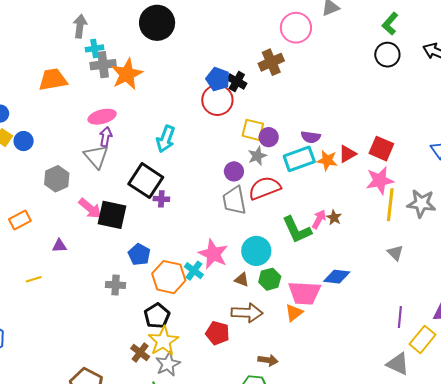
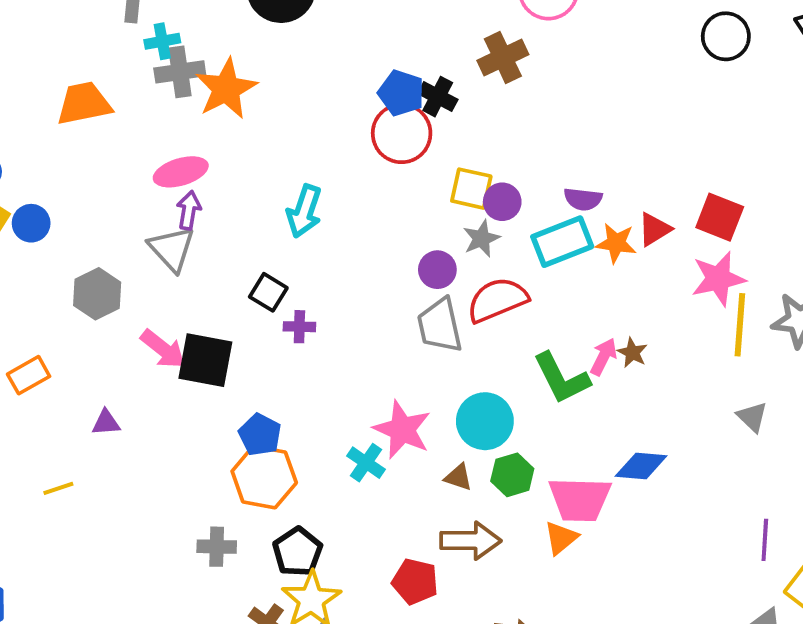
black square: (146, 181) -> (268, 292), size x0.6
orange hexagon: (169, 277) -> (264, 477), moved
gray cross: (116, 285) -> (217, 547), moved

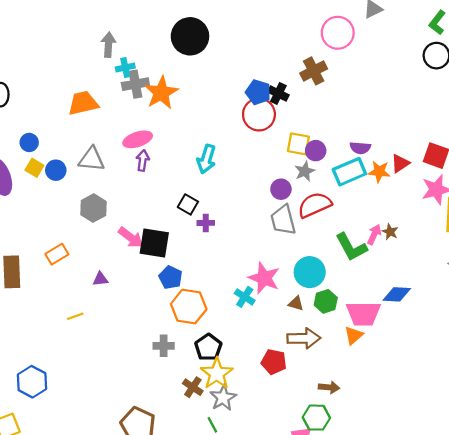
gray triangle: (172, 249) -> (92, 159), moved, turned -40
blue pentagon: (260, 435) -> (171, 277), moved

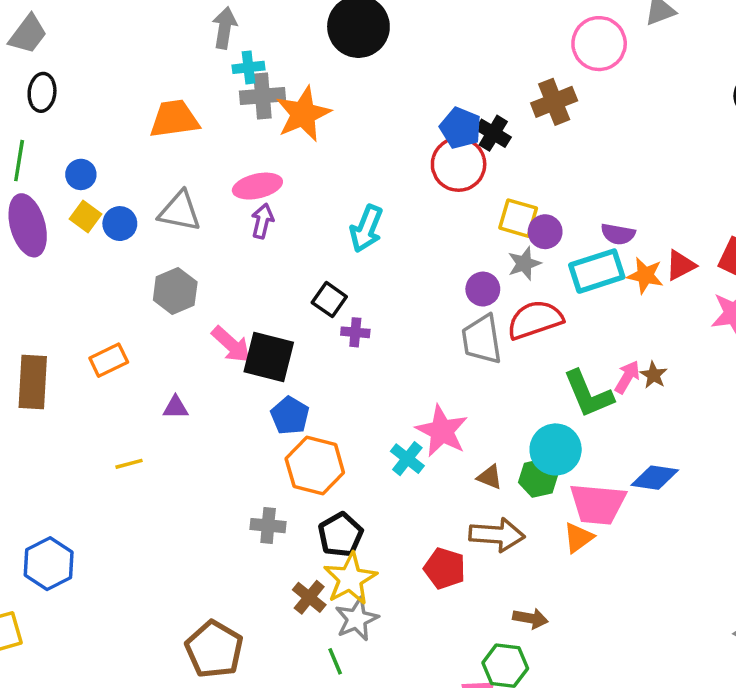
cyan circle: (310, 272) -> (556, 449), moved

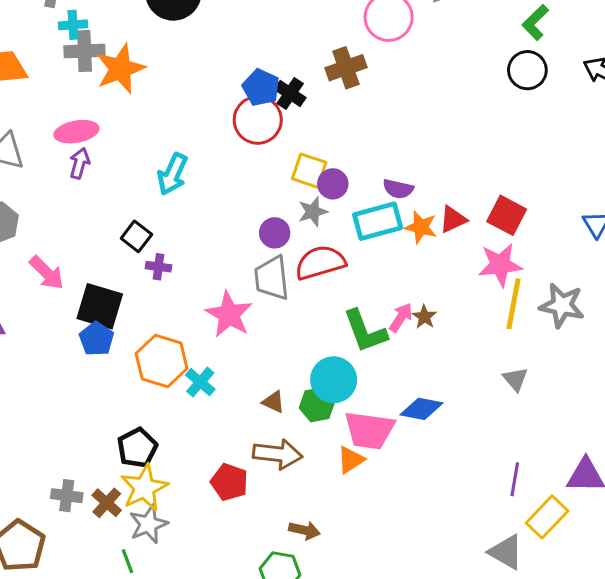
black square: (269, 357) -> (100, 306), moved
pink star: (442, 431) -> (229, 314), moved
orange hexagon: (315, 466) -> (162, 361), moved
gray cross: (268, 526) -> (67, 496), moved

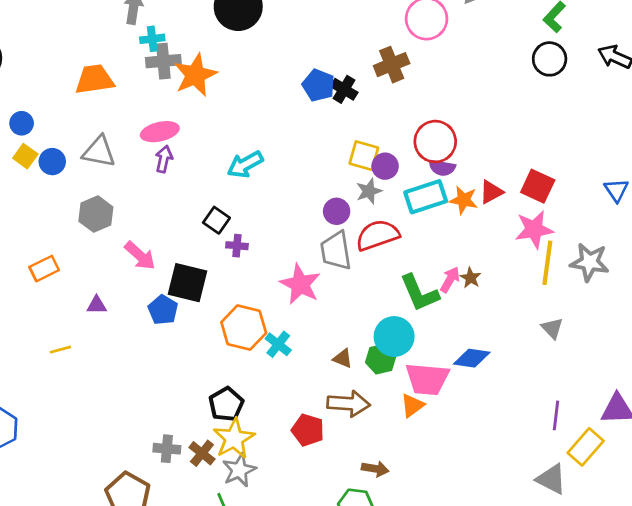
red circle: (258, 120) -> (435, 142), moved
cyan arrow: (172, 174) -> (245, 165), turned 39
blue pentagon: (96, 339) -> (163, 310), moved

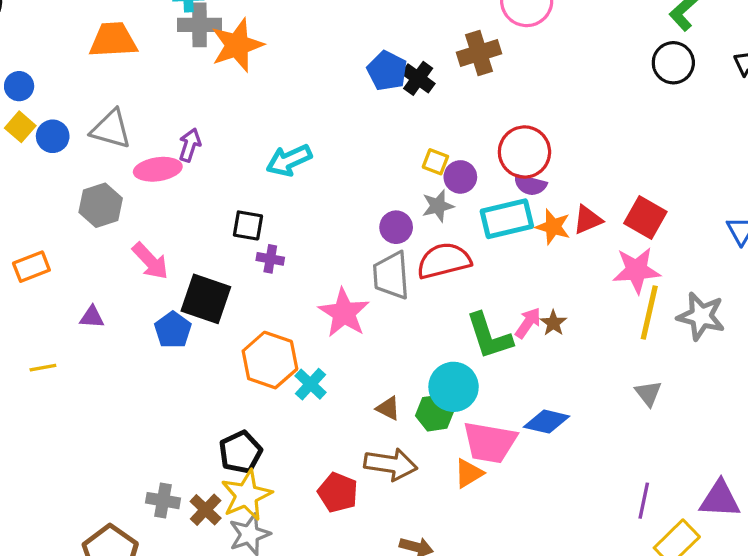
pink ellipse: (160, 132) -> (158, 169), moved
yellow square: (364, 156) -> (435, 162), size x0.7
black square: (216, 220) -> (248, 225), turned -30

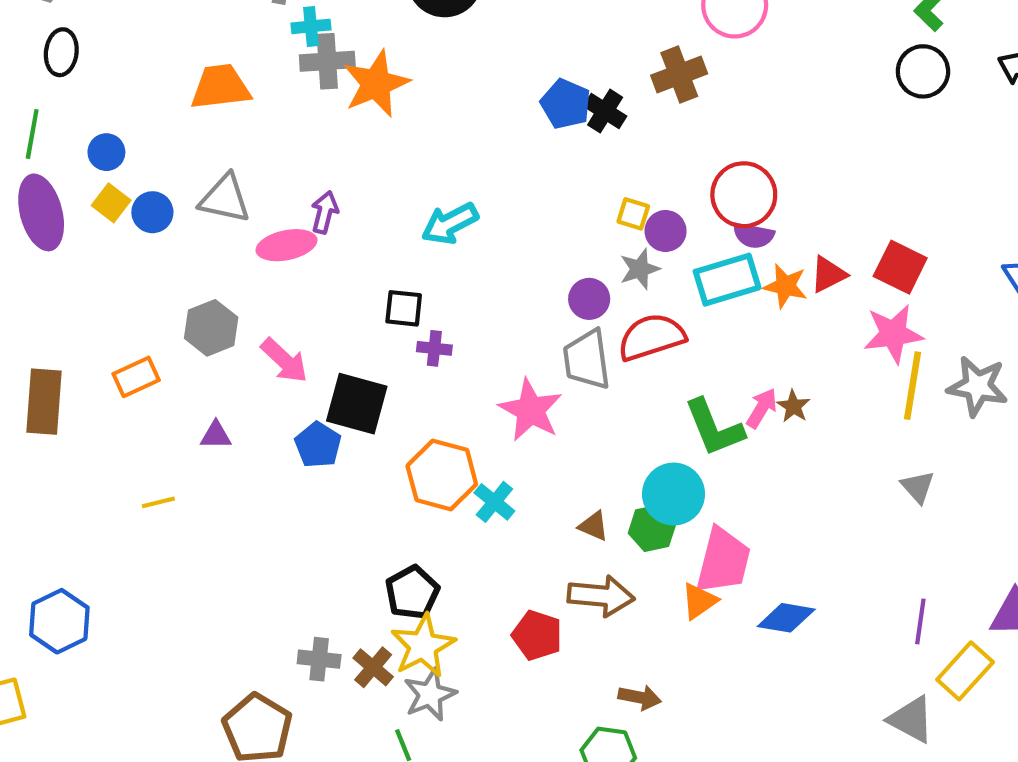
gray hexagon: (101, 205) -> (211, 328), moved
blue diamond: (547, 422) -> (786, 618), moved
pink trapezoid: (490, 442) -> (723, 561), turned -82

